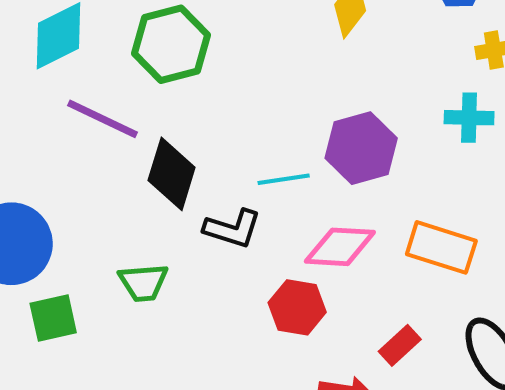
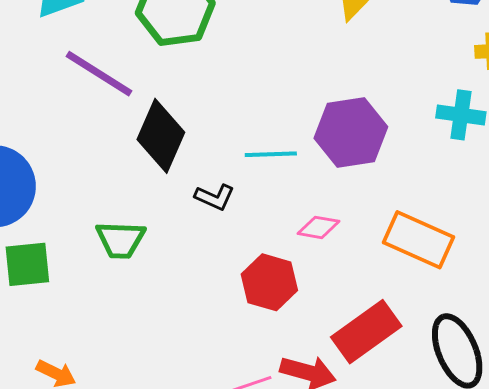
black L-shape: (232, 229) -> (215, 197), size x0.7
pink diamond: (340, 247) -> (319, 227), size x0.6
red rectangle: (400, 345) -> (366, 332), size x1.6

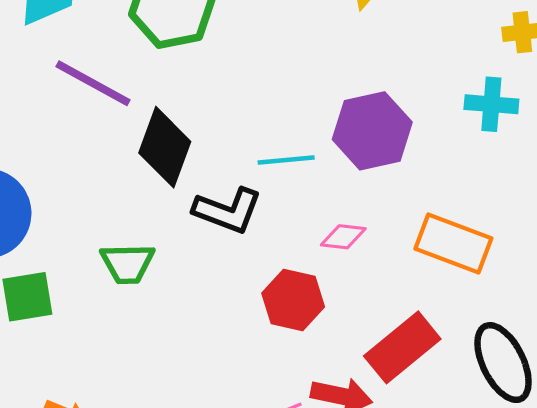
black L-shape: (215, 197) -> (228, 211), size x1.6

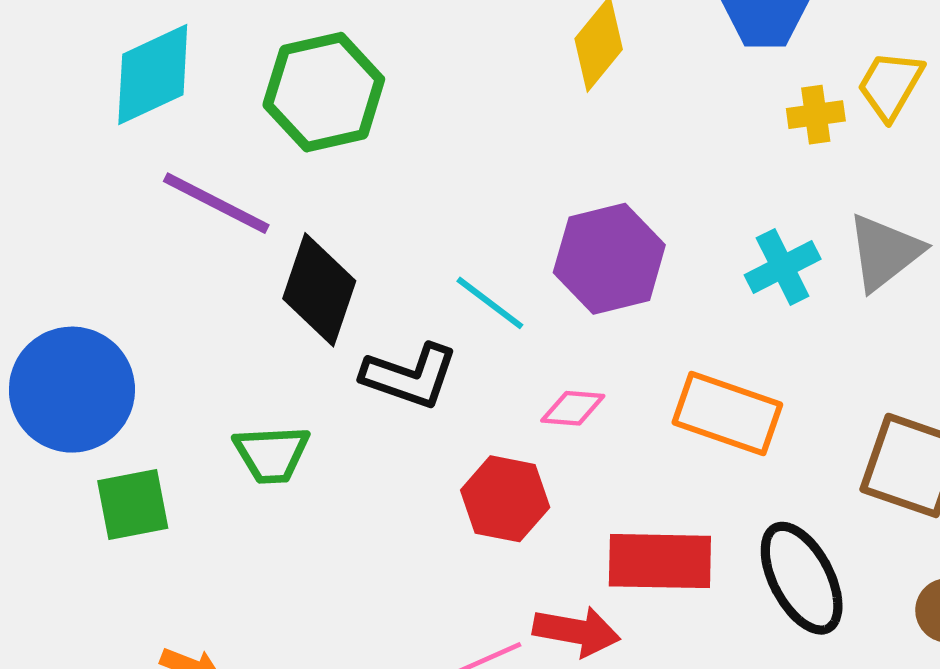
cyan cross: (491, 104) -> (783, 267), moved, turned -30
cyan line: (286, 160) -> (490, 303), turned 44
red rectangle: (402, 347) -> (660, 561), turned 42

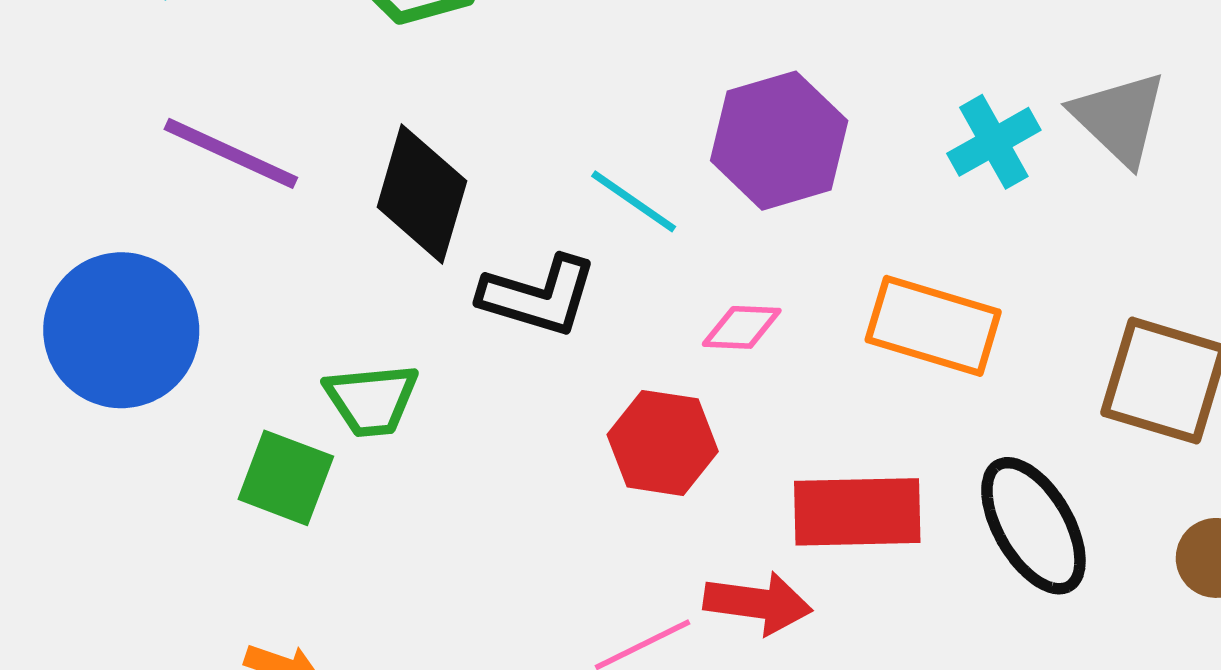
purple line: (216, 203) -> (231, 153), moved
gray triangle: (885, 252) -> (1119, 118), turned -36
green square: (133, 505) -> (286, 478), moved, turned 34

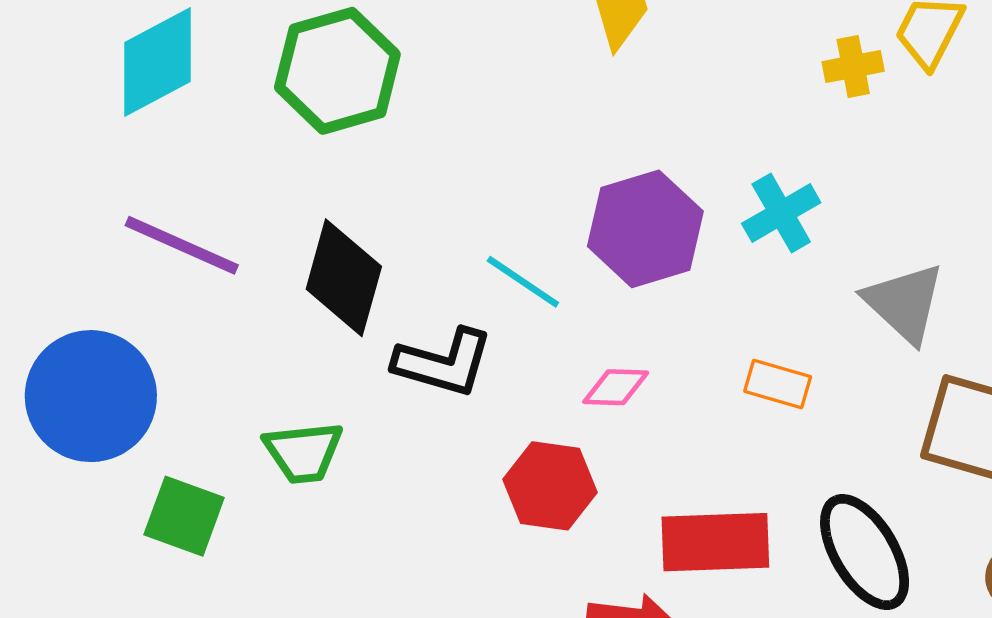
gray triangle: (1119, 118) -> (904, 303), moved
cyan cross: (994, 142) -> (781, 213), moved
orange rectangle: (933, 326) -> (778, 384), size x0.6
green square: (286, 478) -> (184, 516), moved

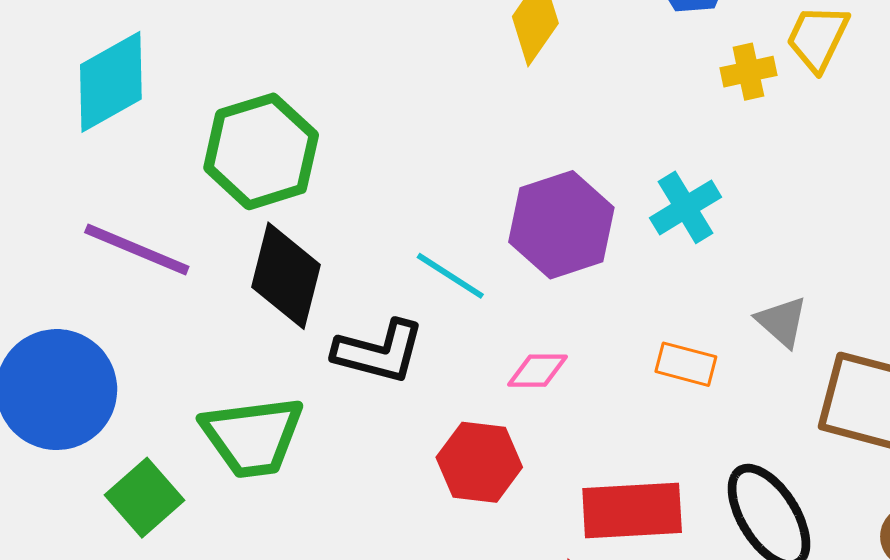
green hexagon: (337, 71) -> (261, 151), moved
gray triangle: (904, 303) -> (782, 322), moved, size x0.7
green trapezoid: (303, 452) -> (253, 437), size x1.4
green square: (184, 516) -> (145, 498), turned 30

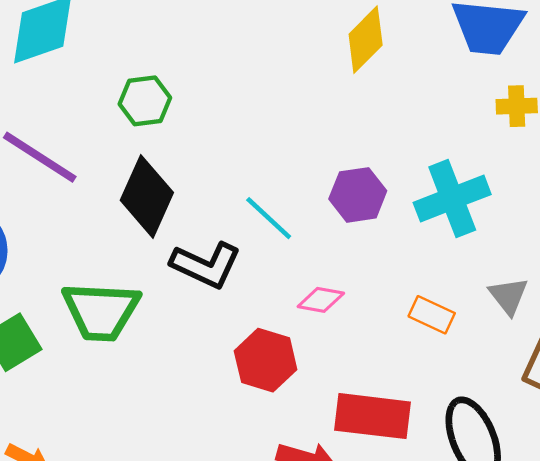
green hexagon: (261, 151) -> (145, 101), size x0.6
cyan cross: (686, 207) -> (452, 198), size x1.4
purple hexagon: (561, 225) -> (358, 195), size x0.7

